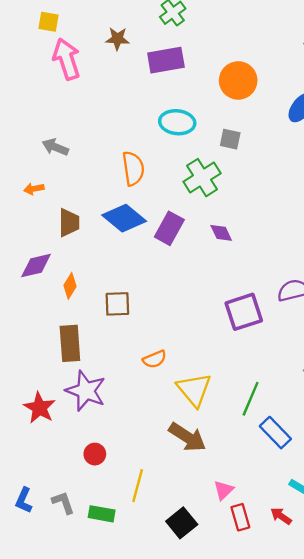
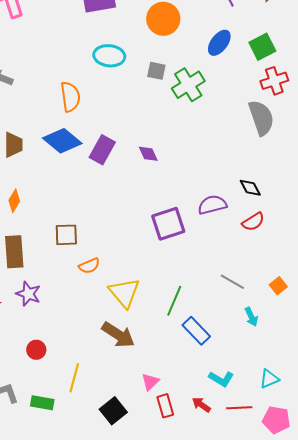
green cross: (202, 178) -> (188, 85), moved
brown square: (117, 304) -> (66, 235), moved
purple star: (86, 391) -> (28, 294), size x0.7

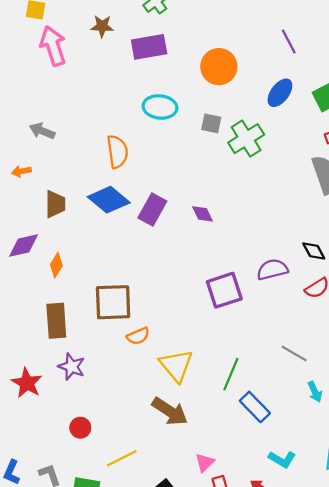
brown square: (66, 235) -> (113, 302), size x1.5
yellow line: (74, 378) -> (122, 458), turned 48

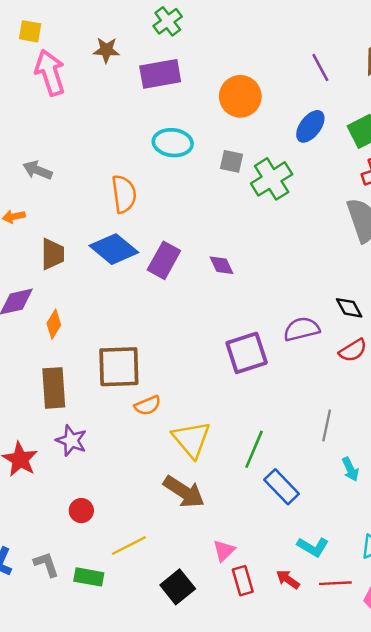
gray line: (294, 354) -> (327, 425), turned 72

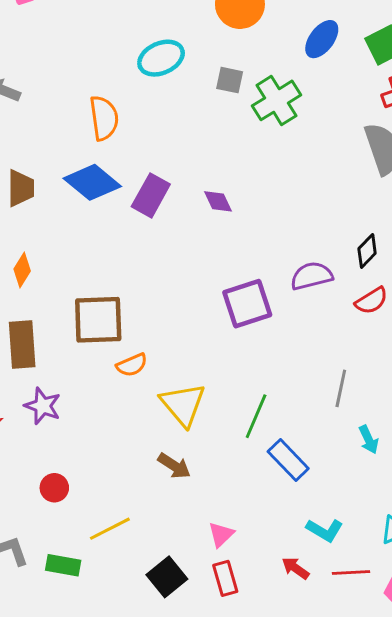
cyan ellipse: (173, 143) -> (161, 58), turned -30
black diamond: (349, 308) -> (367, 251), turned 72
brown arrow: (184, 492) -> (174, 466), size x0.7
red rectangle: (243, 581) -> (225, 578), moved

